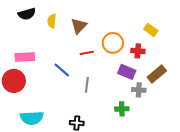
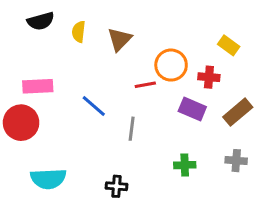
red line: (87, 53) -> (145, 85), moved
gray cross: (139, 90) -> (236, 161), moved

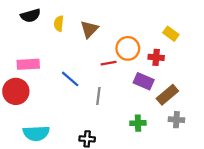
brown rectangle: (238, 112) -> (167, 95), moved

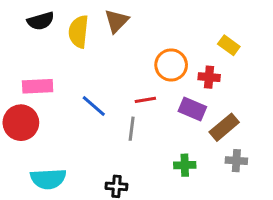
yellow semicircle: (59, 24) -> (79, 32), size x1.5
brown triangle: (89, 29) -> (116, 21), moved
red line: (109, 63) -> (145, 100), moved

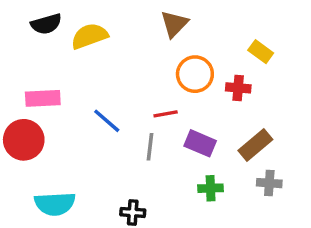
brown triangle: (116, 21) -> (174, 24), moved
yellow semicircle: (79, 32) -> (89, 36), turned 64
purple rectangle: (192, 109) -> (200, 143), moved

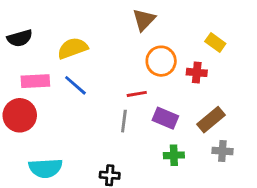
black semicircle: (46, 24) -> (20, 38), moved
yellow semicircle: (89, 36) -> (73, 48), moved
blue line: (107, 121) -> (75, 85), moved

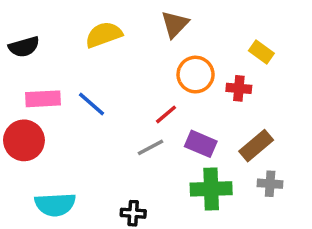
yellow semicircle: (73, 48) -> (104, 35), moved
red line: (137, 94) -> (166, 114), turned -30
gray line: (124, 121) -> (150, 147), turned 55
green cross: (174, 155) -> (211, 189), size x1.6

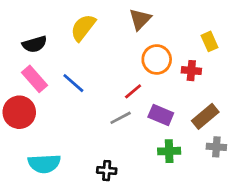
yellow semicircle: (104, 35) -> (83, 28), turned -32
black semicircle: (24, 47) -> (35, 44), moved
yellow rectangle: (261, 52) -> (209, 41), turned 30
pink rectangle: (43, 99) -> (35, 79), turned 52
green cross: (211, 189) -> (169, 151), size x0.7

